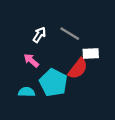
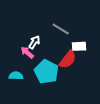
white arrow: (39, 35) -> (34, 42), moved
cyan semicircle: (27, 92) -> (16, 76), moved

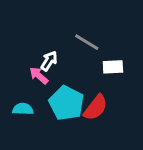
red semicircle: (68, 59) -> (95, 108), moved

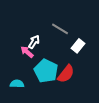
white rectangle: (113, 67) -> (78, 46), turned -48
cyan semicircle: (23, 109) -> (17, 84), moved

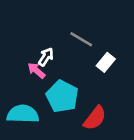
red semicircle: (66, 74) -> (95, 118), moved
cyan semicircle: (17, 84) -> (23, 114), size x1.6

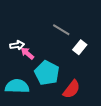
white arrow: (46, 57) -> (17, 45), moved, turned 48

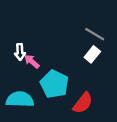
gray line: (61, 30) -> (95, 34), moved
white arrow: (17, 45) -> (20, 52), turned 96

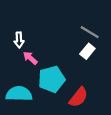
white arrow: (20, 52) -> (19, 40), moved
cyan pentagon: (54, 84) -> (52, 79), turned 30

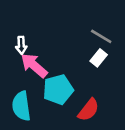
pink arrow: (30, 58) -> (34, 65), size x1.6
cyan semicircle: (19, 94) -> (21, 106), turned -100

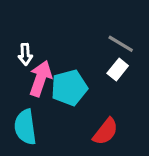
pink arrow: (34, 65) -> (40, 79), turned 68
cyan pentagon: (58, 90) -> (69, 88), moved

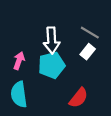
white arrow: (25, 54) -> (52, 40), moved, size x1.6
pink arrow: (40, 79) -> (19, 61), moved, size x0.7

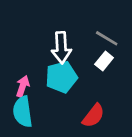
pink arrow: (19, 61) -> (23, 86), moved

